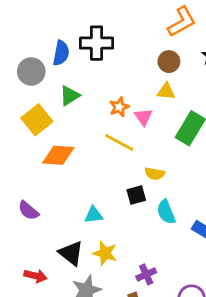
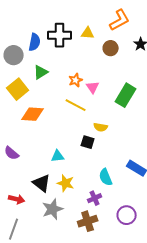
yellow triangle: (166, 91) -> (88, 33), moved
black square: (136, 195) -> (88, 142), turned 32
cyan semicircle: (166, 212) -> (106, 177), moved

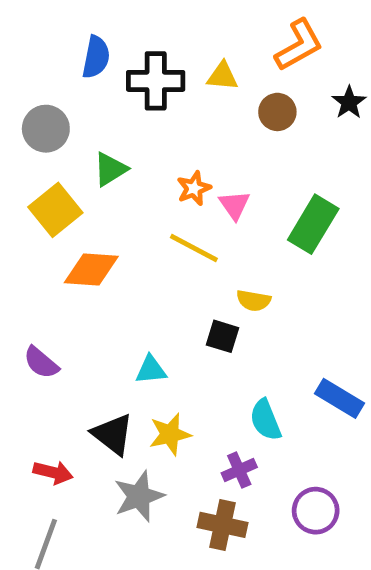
blue semicircle: (35, 42) -> (96, 57), moved
yellow star: (66, 183) -> (170, 434), turned -30
brown cross: (88, 221) -> (223, 525), turned 30

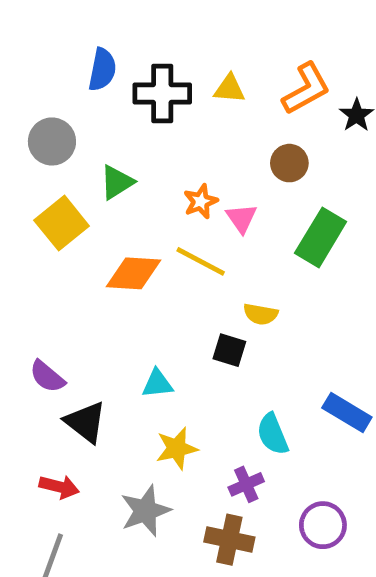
orange L-shape: (299, 45) -> (306, 89), moved
brown circle: (277, 112) -> (289, 163), moved
orange diamond: (91, 270) -> (133, 273), moved
black triangle: (113, 434) -> (86, 422), moved

